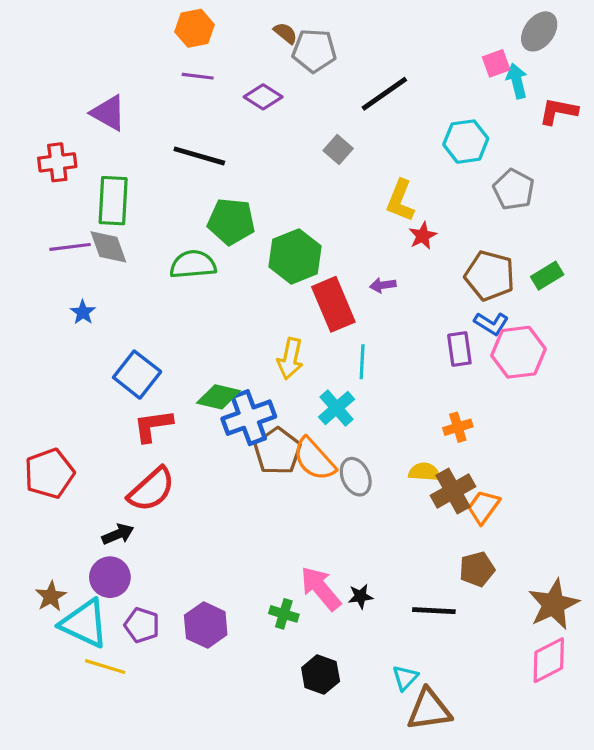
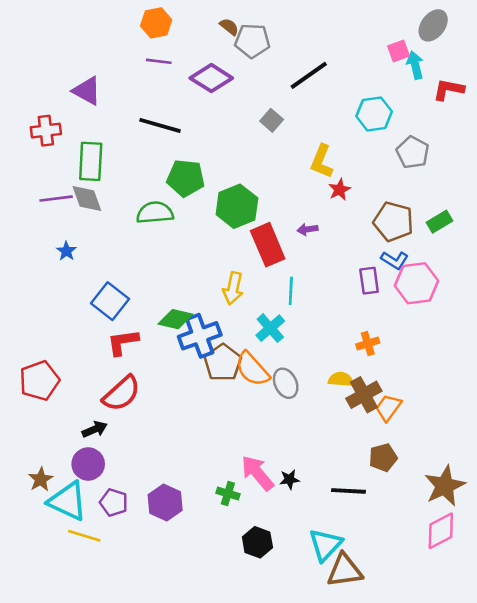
purple diamond: (263, 97) -> (211, 78), size x1.4
cyan triangle: (405, 678) -> (325, 545), size x1.6

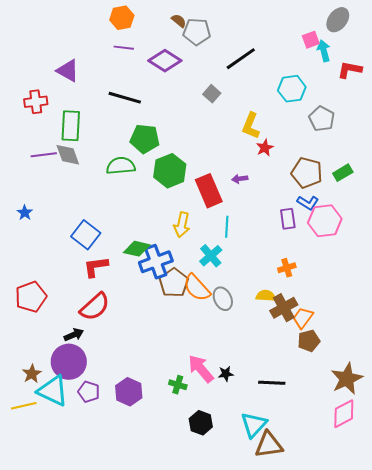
green hexagon: (237, 206) -> (170, 171), moved
blue star: (66, 251) -> (25, 213), moved
brown pentagon: (383, 458) -> (309, 341), moved
purple circle: (88, 464) -> (69, 362), size x1.4
yellow line: (84, 536) -> (24, 406), moved, turned -30

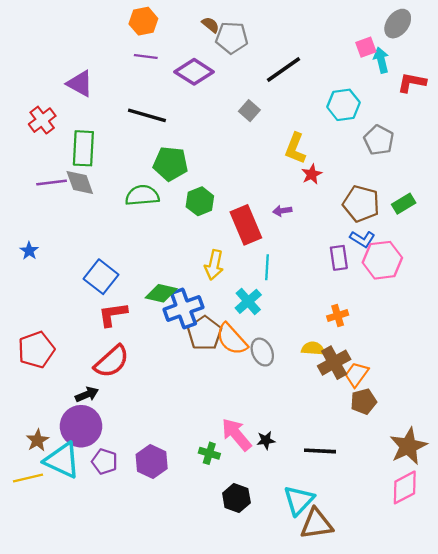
red cross: (36, 102) -> (42, 120), turned -30
green hexagon: (170, 171) -> (200, 201), size x0.7

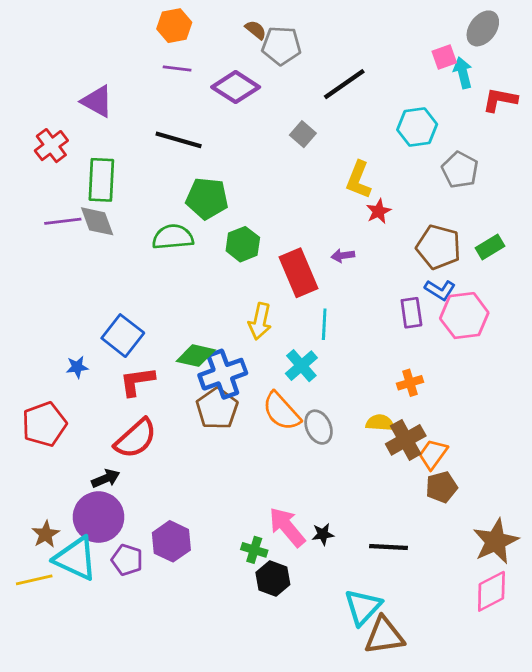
blue star: (29, 251) -> (77, 367), moved, turned 30
brown pentagon: (205, 333) -> (217, 408), moved
purple hexagon: (152, 462) -> (171, 541), moved
black hexagon: (236, 498) -> (273, 578), moved

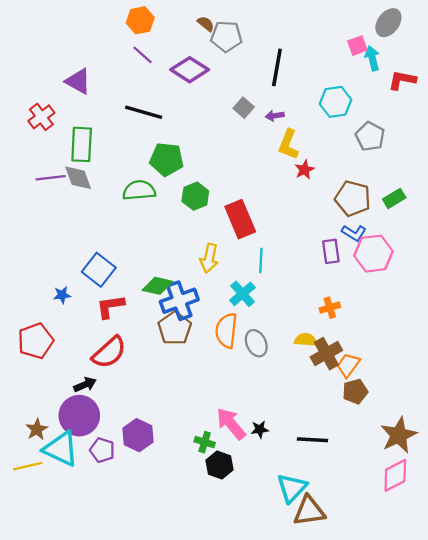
purple line: (177, 68) -> (142, 55), turned 35
black line: (344, 84) -> (277, 67), turned -45
purple arrow: (343, 256) -> (275, 116), moved
orange semicircle: (281, 411) -> (226, 331), turned 48

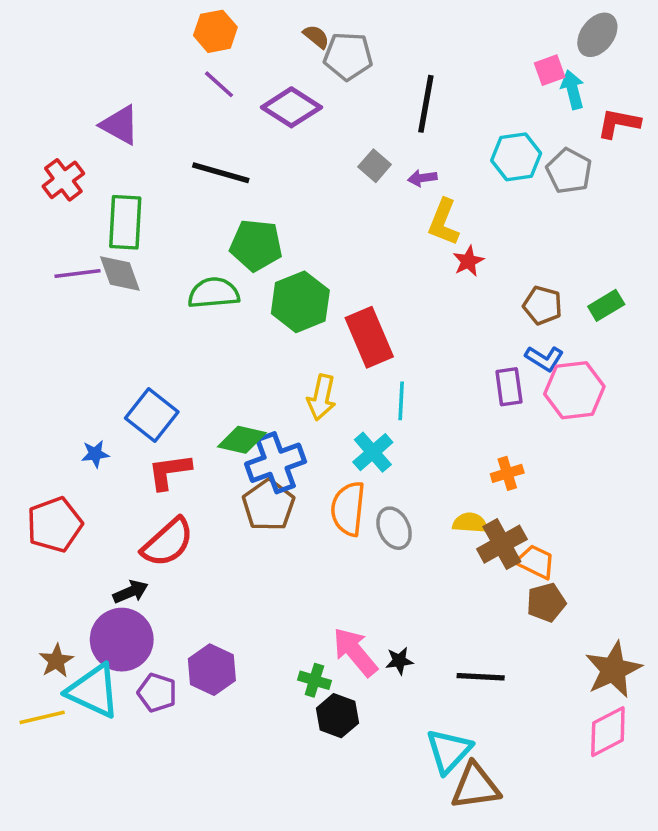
gray pentagon: (370, 136) -> (569, 171), moved
green hexagon: (195, 196) -> (300, 302), size x1.4
brown pentagon: (353, 198) -> (543, 305), size x0.7
orange trapezoid: (348, 365) -> (535, 562), turned 80

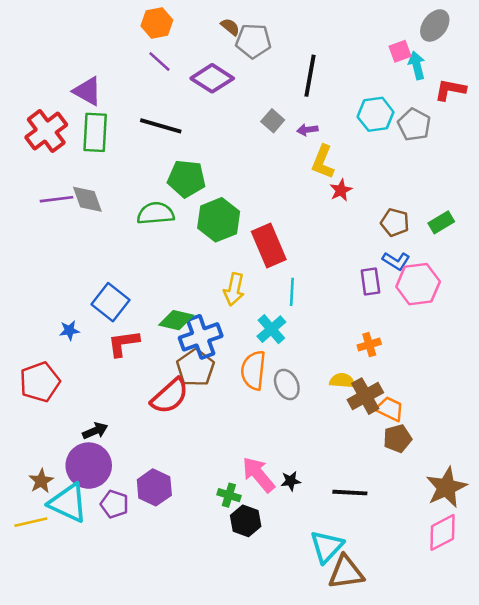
red cross: (63, 180) -> (46, 131), size x1.4
green rectangle: (125, 222) -> (95, 132), moved
red semicircle: (168, 542) -> (170, 396), moved

